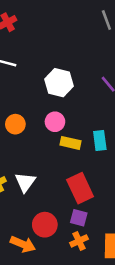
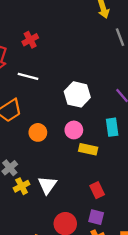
cyan rectangle: (100, 141) -> (112, 127), moved
red rectangle: (80, 188) -> (97, 190), size x0.6

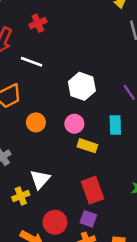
yellow cross: (22, 186) -> (21, 196), moved
red rectangle: (97, 190) -> (92, 190), size x1.5

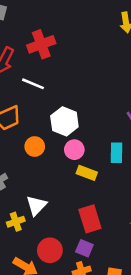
red cross: (38, 23) -> (41, 44), size x1.5
white hexagon: (82, 86) -> (64, 121), moved

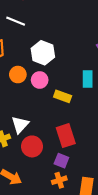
pink circle: (74, 150) -> (40, 80), moved
red circle: (50, 250) -> (32, 146), moved

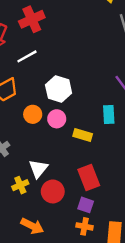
white line: (16, 21) -> (27, 56), turned -48
orange cross: (59, 180) -> (85, 226), turned 32

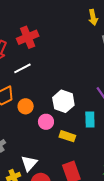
white hexagon: (59, 89) -> (63, 101), moved
orange circle: (33, 114) -> (26, 106), moved

